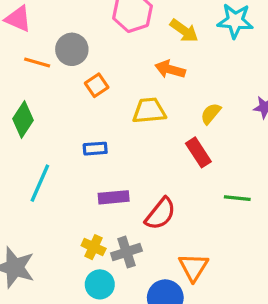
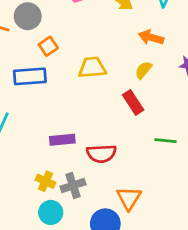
orange arrow: (170, 69) -> (151, 37), moved
blue rectangle: (95, 149) -> (30, 76), moved, size x1.6
red semicircle: (160, 214) -> (101, 154), turned 48

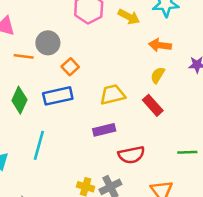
yellow trapezoid: (92, 67) -> (112, 95), moved
purple rectangle: (62, 140) -> (104, 130), moved
green line: (166, 141) -> (187, 152), moved

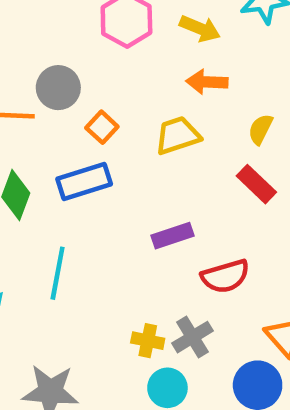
orange arrow: (160, 45) -> (207, 82), moved
yellow trapezoid: (112, 95) -> (178, 135), moved

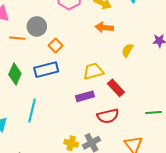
yellow trapezoid: (178, 135) -> (93, 71), moved
red rectangle: (256, 184) -> (116, 88), moved

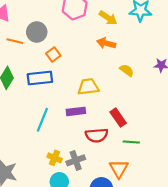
yellow semicircle: (127, 50) -> (127, 70), turned 88
red rectangle: (116, 88) -> (118, 118), moved
cyan line: (32, 110) -> (42, 120), moved
green line: (153, 113) -> (131, 142), moved

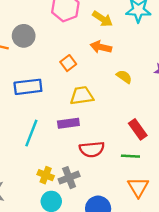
orange square: (53, 54) -> (68, 63), moved
red rectangle: (118, 118) -> (138, 129), moved
orange triangle: (119, 169) -> (138, 187), moved

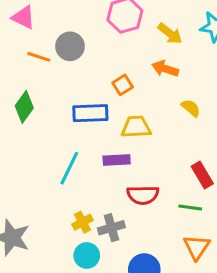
blue rectangle: (28, 87) -> (90, 113), moved
yellow cross: (46, 175) -> (82, 222), turned 35

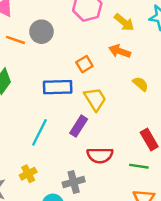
yellow trapezoid: (136, 127) -> (95, 99), turned 60
purple rectangle: (117, 160) -> (79, 126), turned -55
yellow cross: (82, 222) -> (28, 174), moved

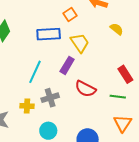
red semicircle: (100, 155) -> (85, 89), turned 30
yellow cross: (28, 174) -> (27, 106), turned 32
gray cross: (74, 182) -> (50, 98), moved

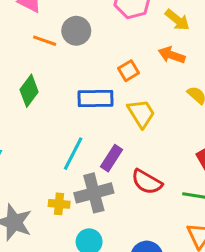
purple rectangle: (67, 65) -> (111, 158), moved
gray cross: (50, 98) -> (94, 193), size x1.4

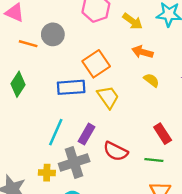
orange arrow: (172, 55) -> (142, 52), moved
orange square: (128, 71) -> (96, 64), size x1.6

